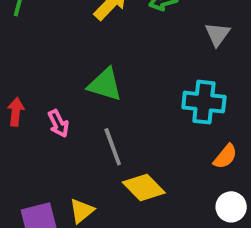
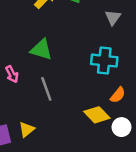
yellow diamond: (144, 188) -> (97, 115), moved

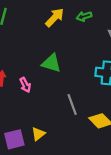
gray line: (46, 89) -> (72, 104), moved

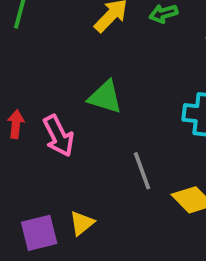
pink arrow: (25, 85) -> (59, 136), size x1.5

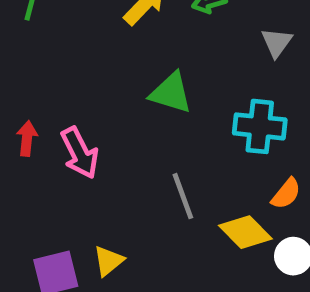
green triangle: (105, 97) -> (171, 93), moved

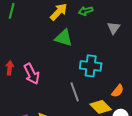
green triangle: (171, 93) -> (64, 38), moved
cyan cross: (260, 126) -> (91, 66), moved

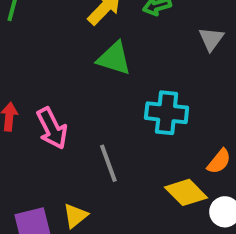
gray line: (75, 92) -> (108, 163), moved

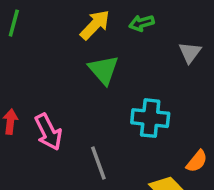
green triangle: (114, 58) -> (104, 70), turned 32

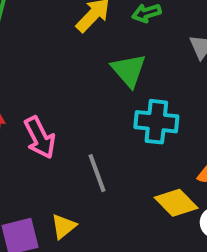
green triangle: (104, 70) -> (129, 70), moved

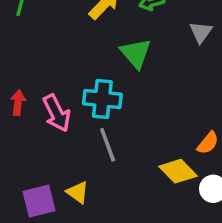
cyan cross: (156, 122) -> (102, 99), moved
yellow triangle: (63, 226) -> (78, 192), turned -45

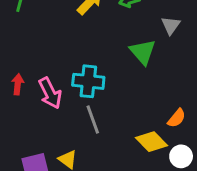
green triangle: (136, 53) -> (143, 52), moved

